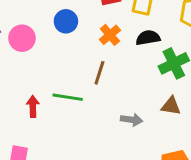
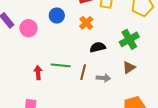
black semicircle: (148, 38) -> (98, 47), moved
brown line: (99, 73) -> (83, 72), moved
brown triangle: (171, 106) -> (129, 67), turned -40

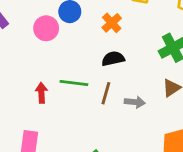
pink circle: (28, 28) -> (46, 28), moved
black semicircle: (98, 47) -> (113, 59), moved

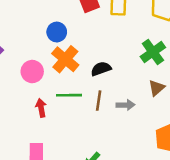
orange cross: (112, 23) -> (65, 59), moved, size x1.5
pink circle: (46, 28) -> (32, 72), moved

